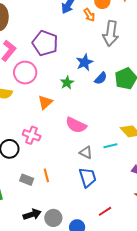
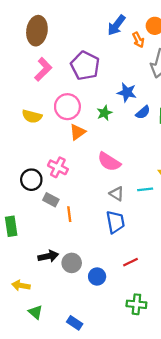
blue star: (85, 62) -> (127, 92), turned 30
pink circle: (25, 73) -> (67, 107), moved
gray rectangle: (27, 180) -> (51, 200), moved

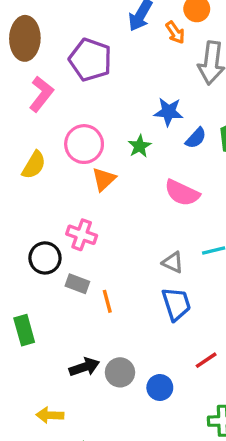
purple pentagon: (85, 66) -> (90, 60), moved
yellow semicircle: (32, 116) -> (34, 165), turned -66
pink semicircle: (109, 162) -> (182, 193), moved

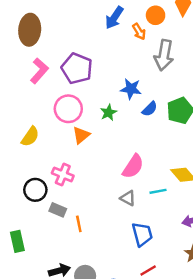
purple pentagon: (90, 60) -> (77, 68), moved
yellow semicircle: (34, 165) -> (30, 137), moved
pink semicircle: (182, 193) -> (133, 166), moved, turned -85
blue trapezoid: (176, 304) -> (142, 234), moved

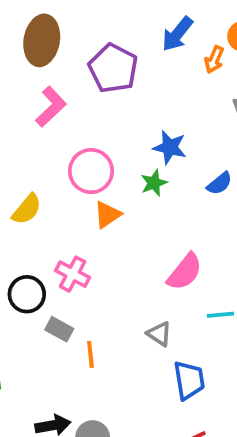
orange arrow: (139, 32) -> (214, 60), turned 49
purple pentagon: (77, 68) -> (113, 68), moved
blue star: (131, 89) -> (170, 147), moved
gray triangle: (128, 198) -> (159, 334), moved

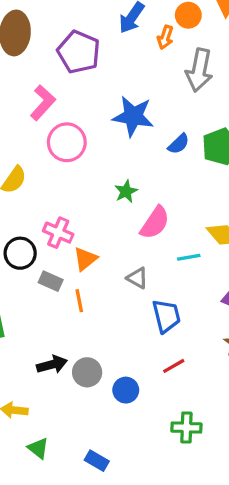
pink L-shape: (51, 107) -> (43, 103), moved
blue star: (170, 147) -> (133, 116), size x1.4
green star: (154, 183) -> (126, 191), moved
orange triangle: (107, 215) -> (85, 259), moved

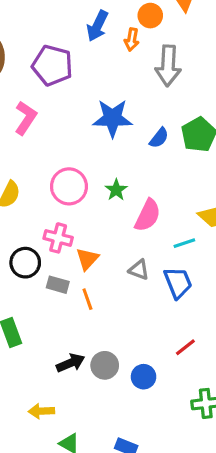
pink circle: (67, 142) -> (69, 186), moved
blue trapezoid: (166, 316) -> (178, 283), moved

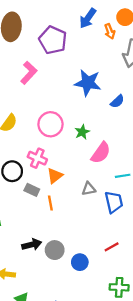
orange arrow: (132, 40) -> (110, 31), turned -40
gray triangle: (139, 270) -> (89, 189), turned -40

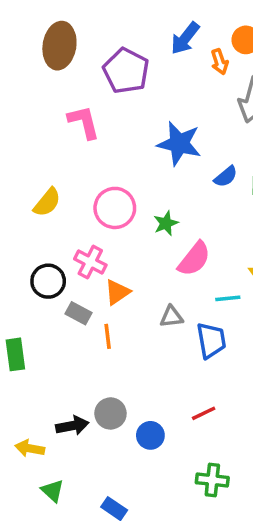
pink L-shape: (29, 73) -> (84, 122), turned -60
black arrow: (32, 245) -> (72, 426), moved

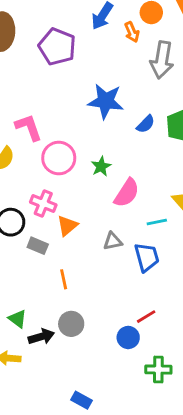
pink L-shape: (84, 122) -> (29, 127), moved
orange line: (108, 336) -> (64, 279), moved
blue circle: (150, 435) -> (128, 337), moved
green triangle: (52, 491) -> (17, 319), moved

